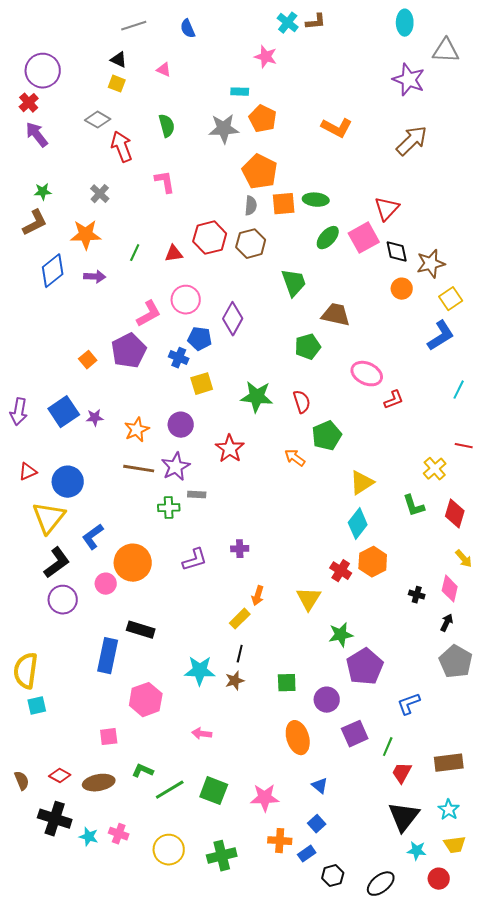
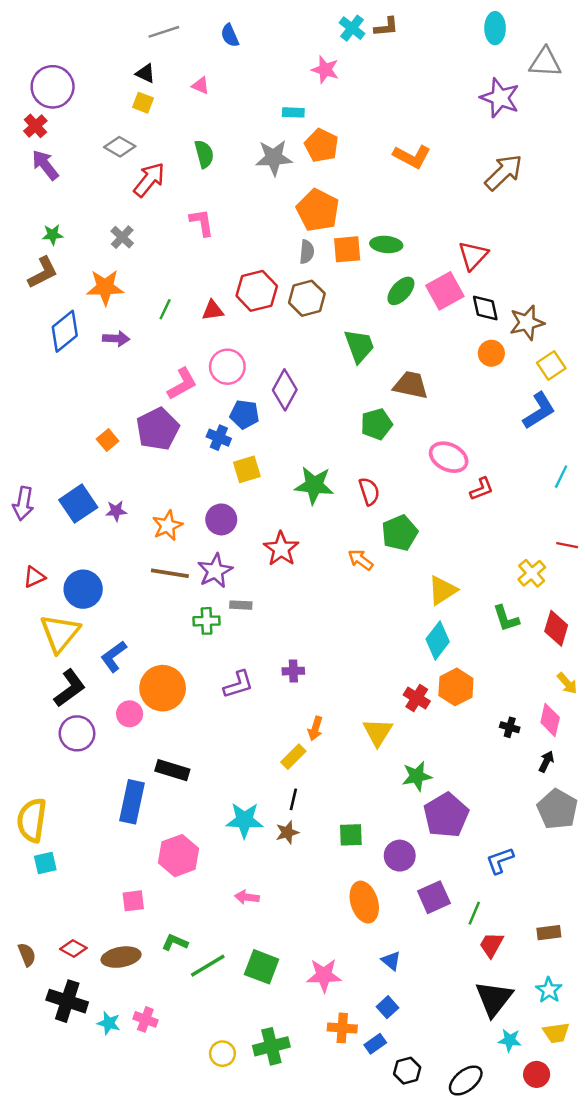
red arrow: (122, 147) -> (149, 180), turned 60
brown rectangle: (449, 763) -> (549, 933), size x0.7
yellow circle: (169, 850) -> (222, 1054), moved, size x0.7

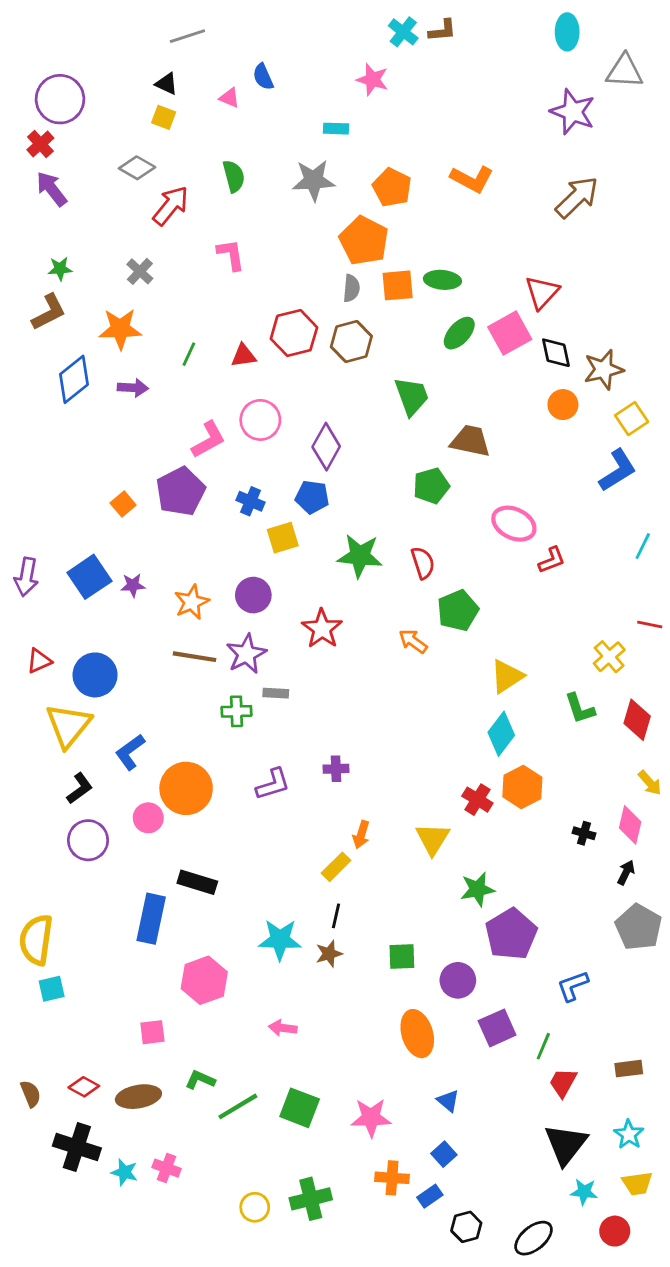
blue semicircle: (230, 35) -> (263, 77), moved
orange pentagon: (321, 145) -> (392, 187), moved
blue pentagon: (244, 414) -> (312, 497), moved
black L-shape: (70, 688) -> (80, 788), size x0.7

